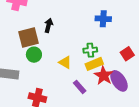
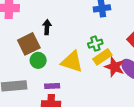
yellow triangle: (65, 62) -> (72, 62), size x1.6
purple rectangle: (80, 87) -> (52, 86), moved, turned -40

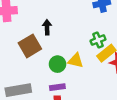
green circle: (38, 60) -> (57, 64), moved
yellow triangle: (72, 62) -> (76, 61), size x0.7

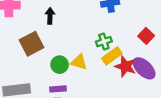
black arrow: (47, 27) -> (50, 16), moved

